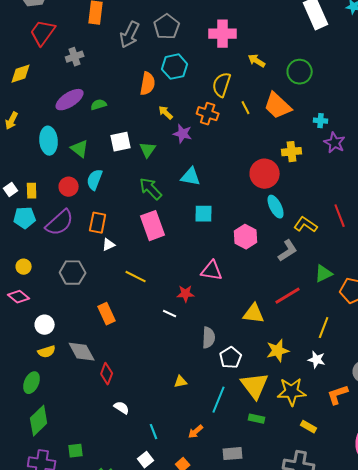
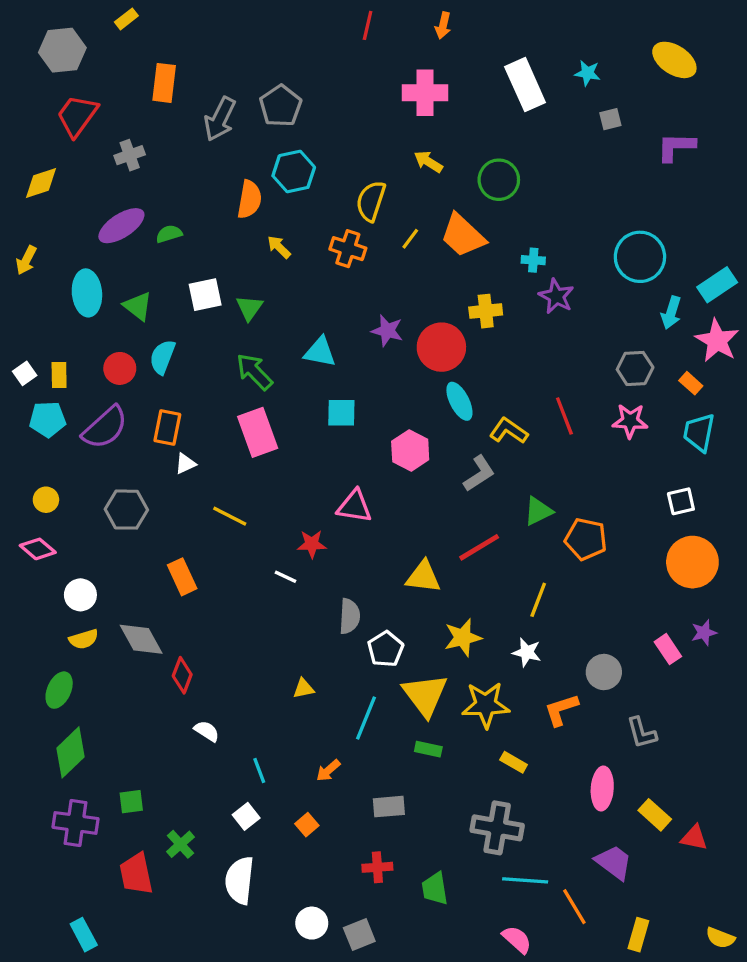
pink cross: (223, 34) -> (425, 93), moved
yellow line: (246, 108) -> (410, 239), turned 64
purple star: (183, 134) -> (387, 331), moved

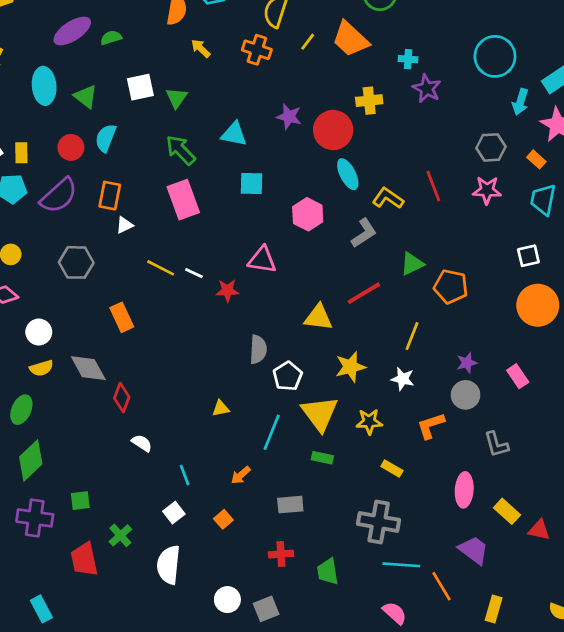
white line: (286, 577) -> (194, 273), moved
purple star: (704, 633) -> (467, 363), moved
yellow star: (486, 705) -> (369, 422), size x0.7

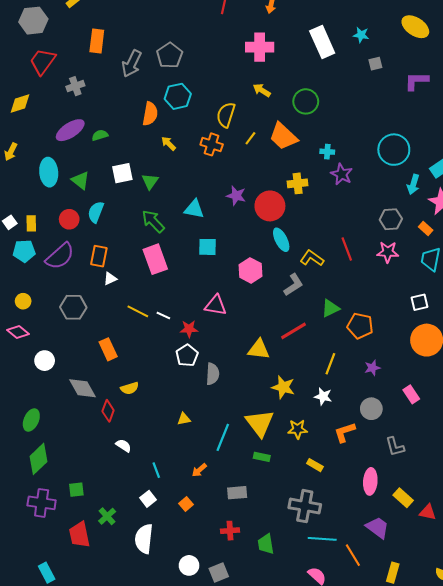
purple star: (467, 363) -> (372, 368), moved
yellow star: (350, 367) -> (283, 387), turned 30
yellow semicircle: (41, 368) -> (130, 388), moved
white pentagon: (288, 376) -> (187, 355), moved

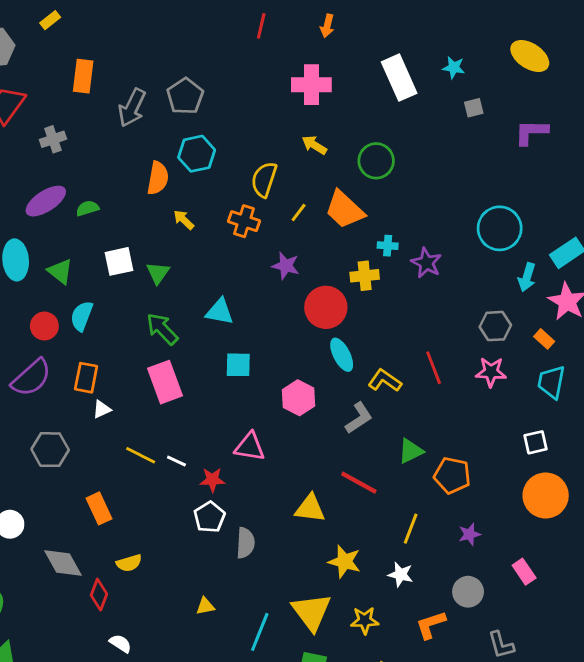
cyan cross: (327, 152) -> (388, 246), moved
purple star: (236, 196) -> (286, 266), moved
red line: (293, 331) -> (359, 483), turned 60

